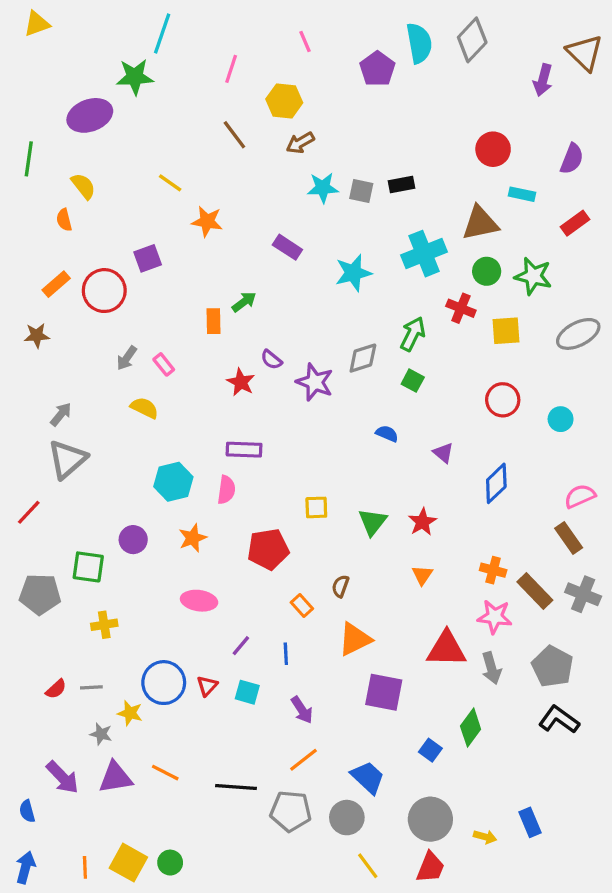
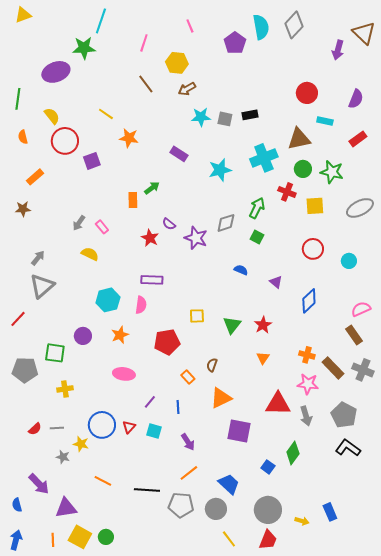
orange semicircle: (64, 220) -> (23, 137), moved
red circle: (104, 291) -> (65, 141), moved
purple triangle: (115, 777) -> (66, 508), moved

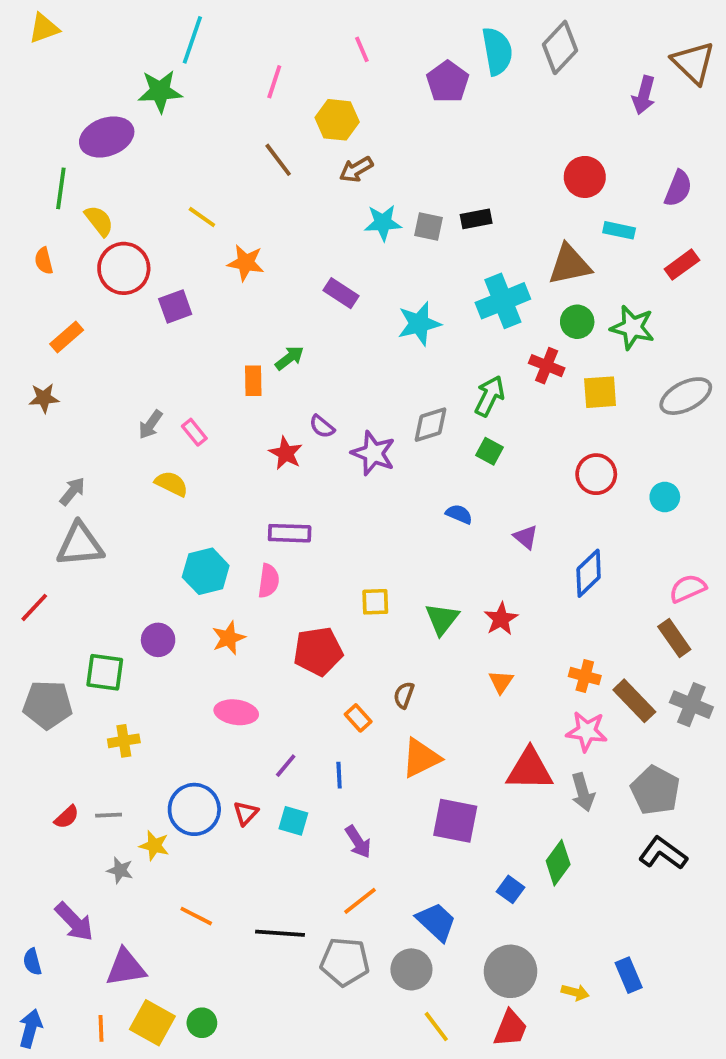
green line: (18, 99) -> (61, 188), moved
gray triangle: (42, 286) -> (80, 545), turned 36

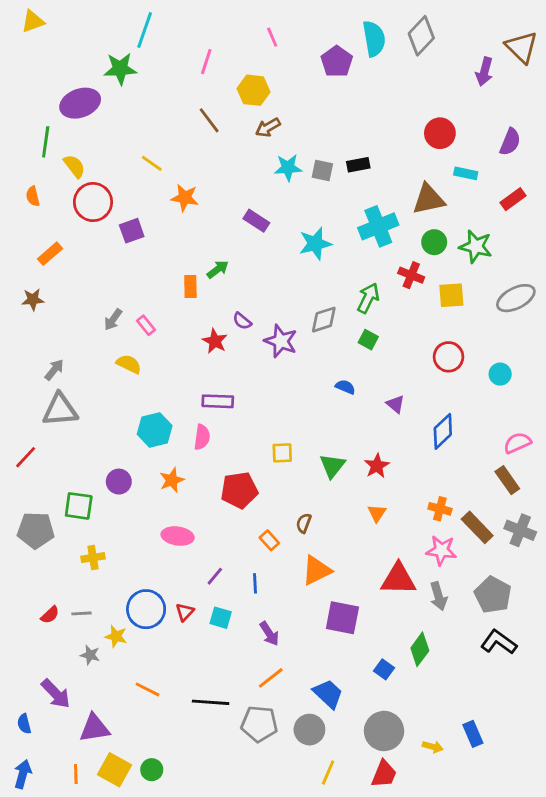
yellow line: (436, 1027) -> (328, 773), turned 60

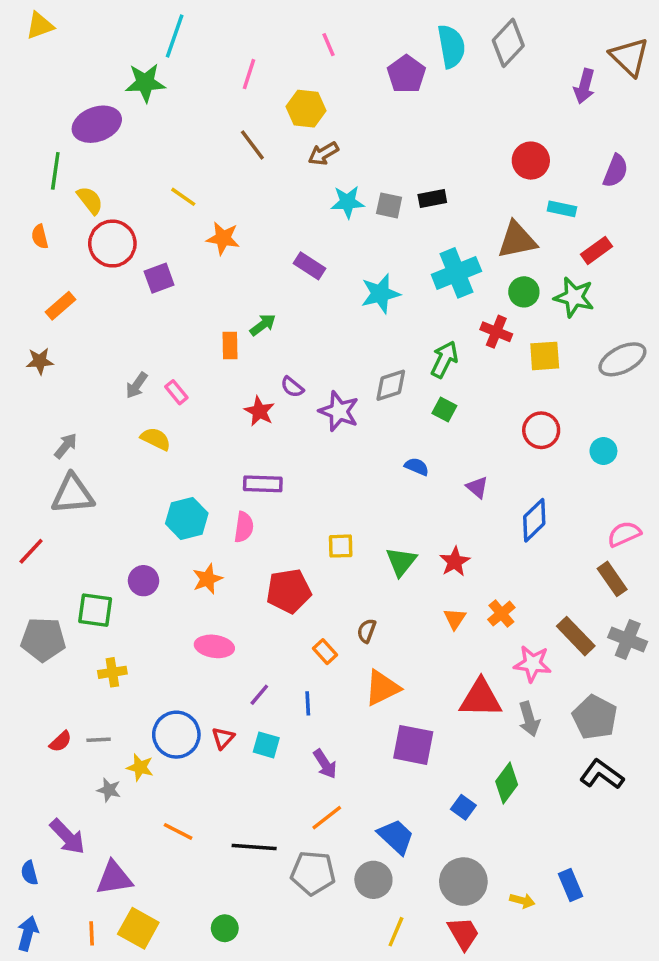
red rectangle: (513, 199) -> (597, 250), moved
orange cross: (440, 509) -> (501, 614), moved, turned 35
green circle: (152, 770) -> (225, 928), moved
red trapezoid: (384, 774) -> (463, 933), turned -52

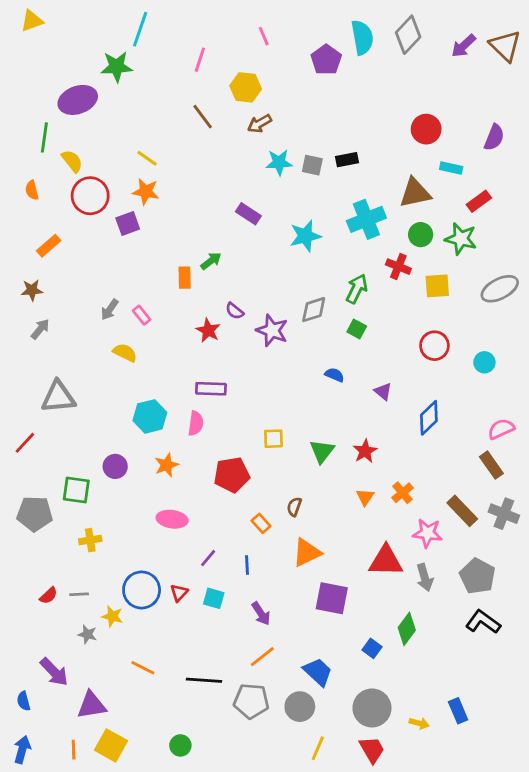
purple arrow: (584, 86) -> (464, 46), moved, turned 32
orange star: (223, 238) -> (146, 192), moved
gray arrow: (66, 446) -> (40, 329), moved

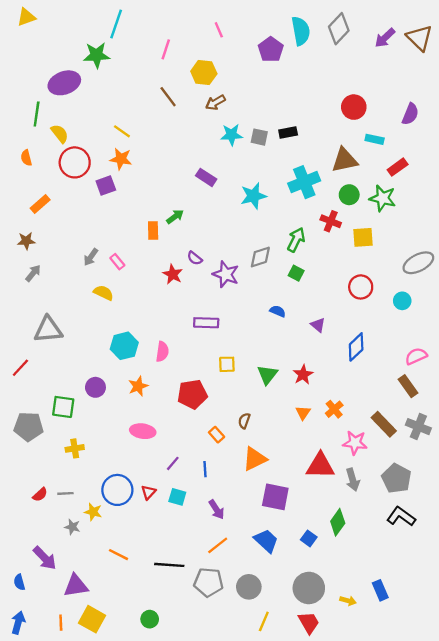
gray ellipse: (500, 289) -> (418, 263), moved
purple rectangle: (211, 389) -> (206, 323), moved
blue trapezoid: (318, 672) -> (266, 541), moved

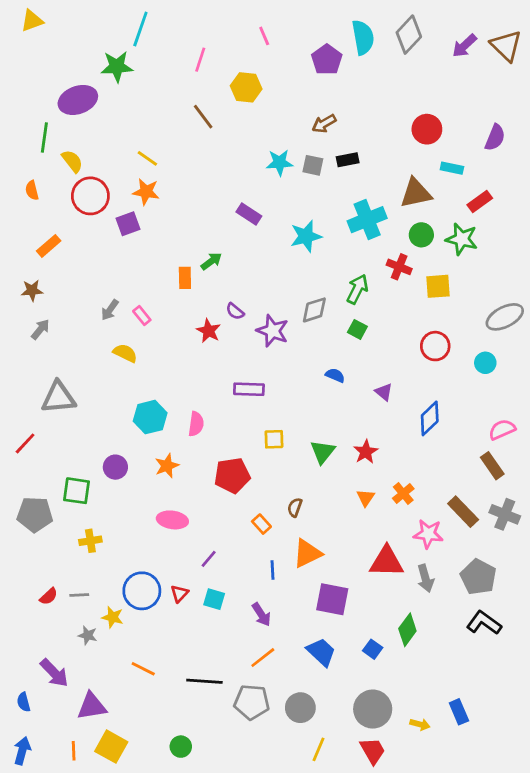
brown arrow: (215, 102) -> (324, 124), moved
blue line: (205, 469) -> (273, 570), moved

